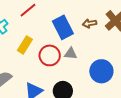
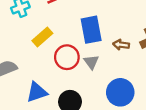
brown arrow: (90, 23) -> (121, 45), moved
gray triangle: (71, 53) -> (91, 62), turned 32

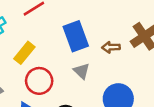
red circle: (67, 57) -> (39, 81), moved

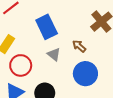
brown arrow: (111, 47) -> (79, 46), moved, turned 48

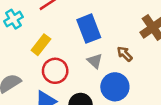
blue circle: (85, 74) -> (115, 87), moved

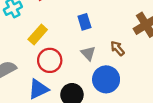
blue rectangle: (89, 29) -> (84, 22), size x0.6

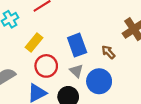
blue rectangle: (84, 22) -> (77, 45), moved, size x1.5
gray triangle: (88, 53) -> (76, 71), moved

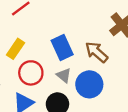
brown arrow: (108, 52) -> (97, 52), size x1.5

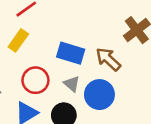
blue rectangle: (62, 47) -> (71, 53), turned -50
yellow rectangle: (16, 49) -> (18, 40), moved

